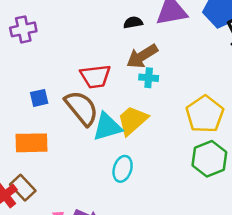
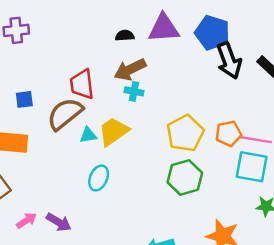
red trapezoid: (95, 76) -> (82, 84), turned 84
brown semicircle: (82, 108) -> (65, 114), turned -96
cyan triangle: (107, 127) -> (88, 135), size x0.6

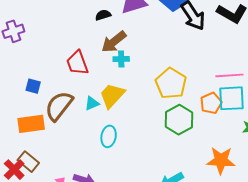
blue square: (24, 99) -> (33, 86), turned 35
brown semicircle: (65, 114) -> (59, 106), moved
orange pentagon: (228, 134) -> (211, 103), moved

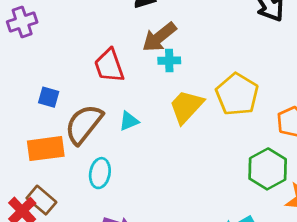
yellow trapezoid: (112, 96) -> (186, 107), moved
green hexagon: (179, 120) -> (268, 169), moved
cyan ellipse: (109, 136) -> (100, 173), moved

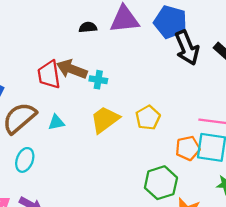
brown arrow: (159, 37) -> (72, 69), moved, turned 48
yellow pentagon: (237, 94) -> (148, 118), size x0.7

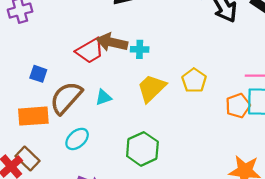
red trapezoid: (49, 75) -> (90, 51), turned -104
cyan ellipse: (25, 160) -> (77, 139), turned 35
green hexagon: (161, 183) -> (142, 149), moved

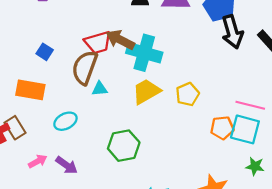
cyan cross: (140, 49) -> (144, 53), size x2.0
brown semicircle: (66, 98) -> (85, 68), moved, turned -36

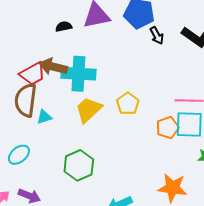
black arrow: (232, 32) -> (157, 36), size x0.6

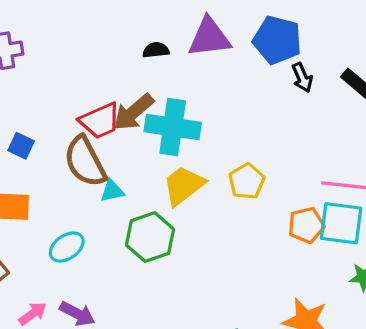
brown arrow: (53, 67) -> (133, 112), turned -60
brown semicircle: (26, 100) -> (85, 162), turned -40
green hexagon: (79, 165) -> (150, 237), moved

